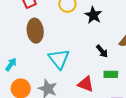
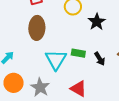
green rectangle: (111, 74) -> (78, 53), moved

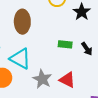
cyan triangle: (56, 60) -> (20, 59), moved, turned -30
gray star: (40, 87) -> (42, 79), moved

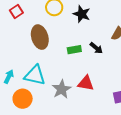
brown ellipse: (22, 22) -> (40, 37), moved
gray star: (42, 79) -> (62, 89), turned 30

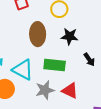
black star: (82, 14) -> (70, 36), moved, turned -30
green rectangle: (74, 50) -> (55, 65), moved, size x1.5

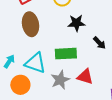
brown ellipse: (38, 34) -> (31, 24), moved

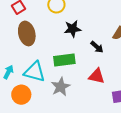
red triangle: (85, 77) -> (97, 76), moved

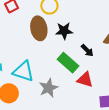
brown ellipse: (27, 33) -> (39, 28), moved
green rectangle: (64, 60) -> (68, 63), moved, turned 45

